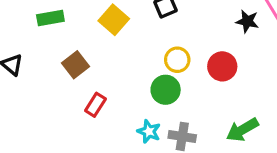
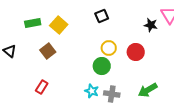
yellow square: (114, 20) -> (59, 25), moved
red rectangle: (95, 105) -> (42, 87), moved

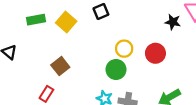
black square: (102, 16) -> (101, 12), moved
brown square: (48, 51) -> (60, 66), moved

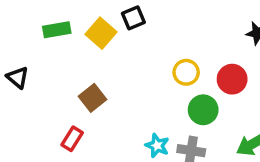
black square: (101, 12) -> (133, 18), moved
green circle: (116, 70) -> (203, 110), moved

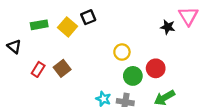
black triangle: (18, 77) -> (14, 47), moved
red circle: (232, 79) -> (156, 68), moved
red rectangle: (72, 139) -> (38, 69), moved

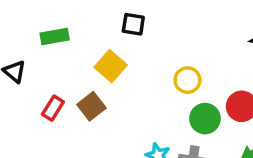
black square: (88, 17) -> (133, 24), turned 32
yellow square: (68, 27) -> (111, 66), moved

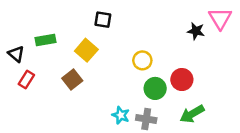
green rectangle: (55, 36) -> (45, 40), moved
red rectangle: (53, 108) -> (26, 80), moved

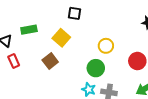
red rectangle: (26, 80) -> (14, 61), turned -56
green circle: (155, 88) -> (96, 68), moved

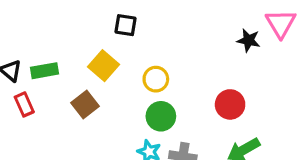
green rectangle: (29, 30) -> (44, 71), moved
yellow circle: (106, 46) -> (156, 79), moved

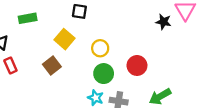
green rectangle: (44, 71) -> (28, 18), moved
red circle: (230, 104) -> (137, 65), moved

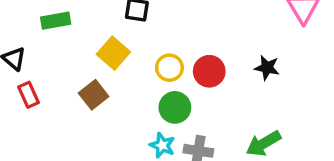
black star: (163, 22) -> (267, 68), moved
red circle: (137, 65) -> (209, 71), moved

